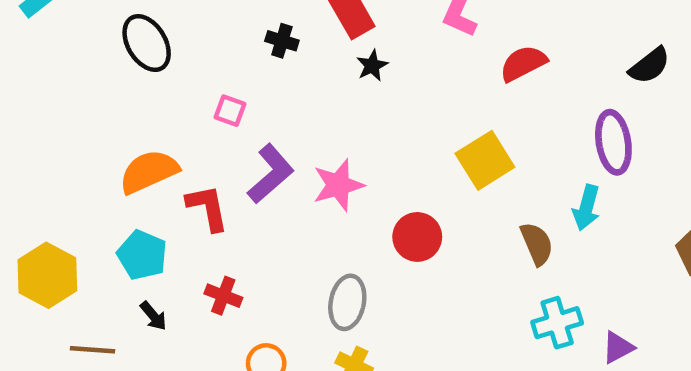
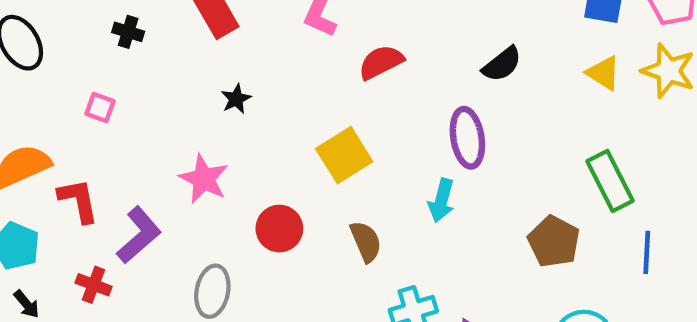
black cross: (282, 41) -> (128, 32), moved
black star: (372, 66) -> (236, 99), moved
purple L-shape: (271, 174) -> (139, 235), moved
pink star: (338, 185) -> (204, 179), turned -30
brown semicircle: (537, 244) -> (366, 242), moved

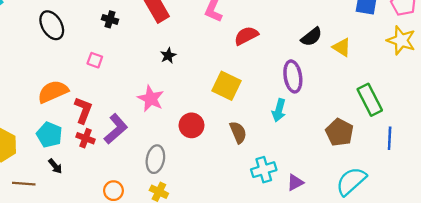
yellow triangle: (604, 73) -> (342, 47), moved
yellow square: (344, 155) -> (226, 86), turned -32
red L-shape: (78, 200) -> (83, 110), turned 32
red cross: (94, 285) -> (86, 138), moved

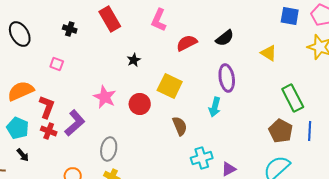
black semicircle: (311, 37) -> (225, 38), moved
black star: (168, 55) -> (134, 60), moved
red circle: (192, 125) -> (140, 104), moved
brown pentagon: (339, 132) -> (281, 131), moved

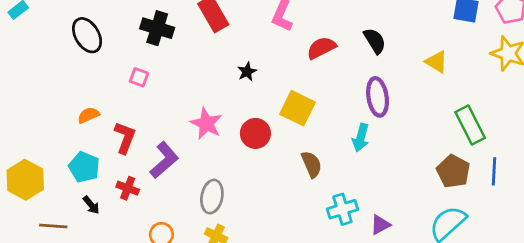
black cross: (70, 29) -> (157, 28), size x1.6
black semicircle: (225, 38) -> (375, 41), turned -84
orange semicircle: (21, 91) -> (88, 115), size x0.6
red cross: (49, 131) -> (128, 188), moved

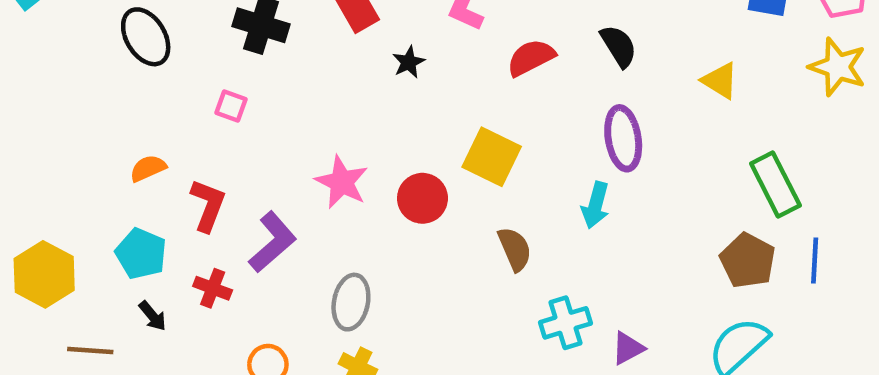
black star: (247, 72) -> (409, 62), moved

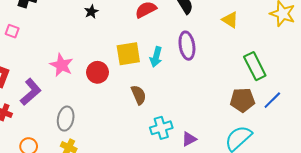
yellow square: (492, 157) -> (128, 54), turned -35
cyan arrow: (595, 205) -> (156, 57), moved
brown pentagon: (748, 261) -> (242, 100), turned -30
blue line: (815, 261) -> (272, 100), turned 42

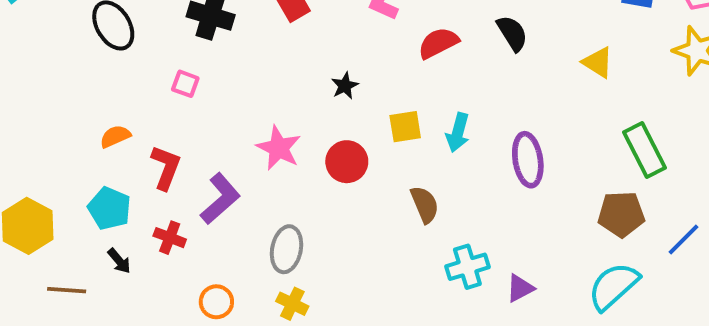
black star: (91, 12) -> (345, 86), moved
purple ellipse: (187, 46) -> (528, 160), moved
yellow square: (128, 54) -> (405, 127), size x0.7
blue line: (272, 100) -> (683, 240), moved

